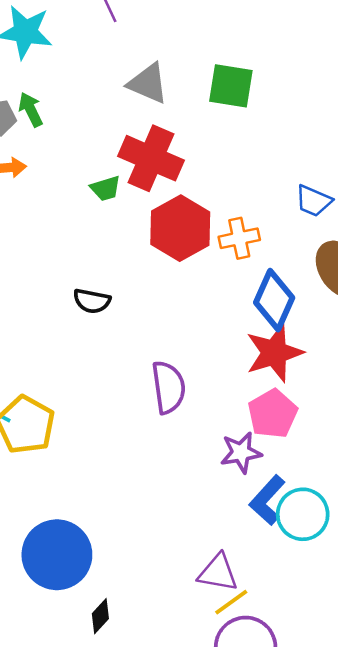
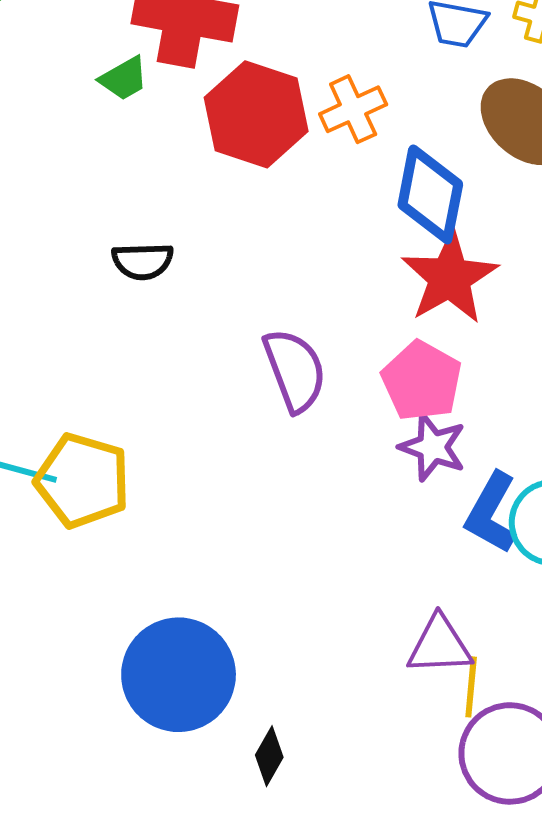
pink pentagon: (273, 414) -> (422, 381), moved
purple star: (241, 453) -> (433, 447), turned -30
yellow line: (231, 602) -> (471, 687), turned -36

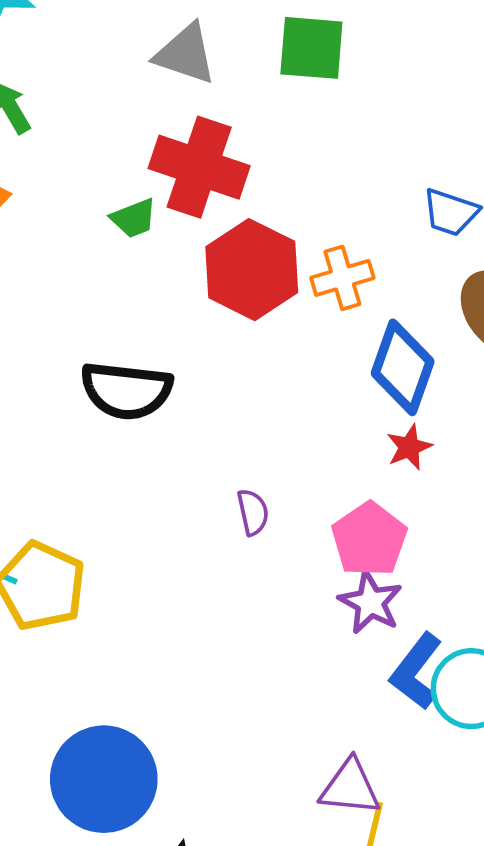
black semicircle: (143, 261) -> (126, 390), size x1.6
red star: (450, 277) -> (409, 447), size x0.5
purple semicircle: (295, 370) -> (253, 512), size x0.6

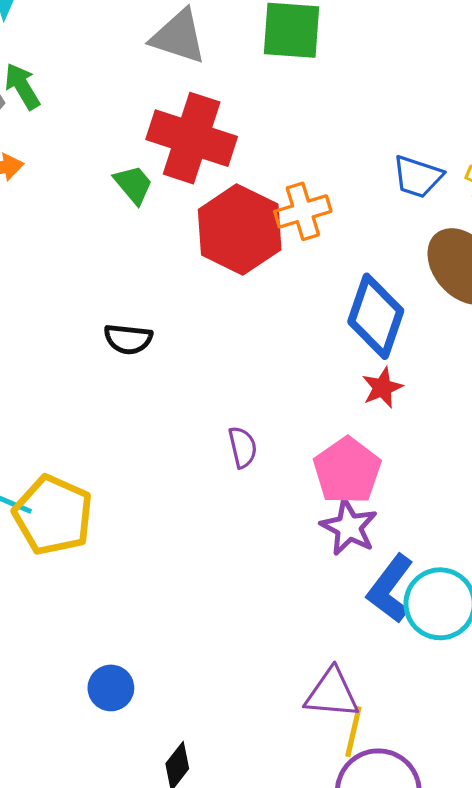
green trapezoid: (134, 218) -> (133, 184), turned -108
orange cross: (342, 278) -> (303, 211), moved
black semicircle: (126, 390) -> (128, 339), size x0.6
blue circle: (104, 779) -> (111, 688), size x0.5

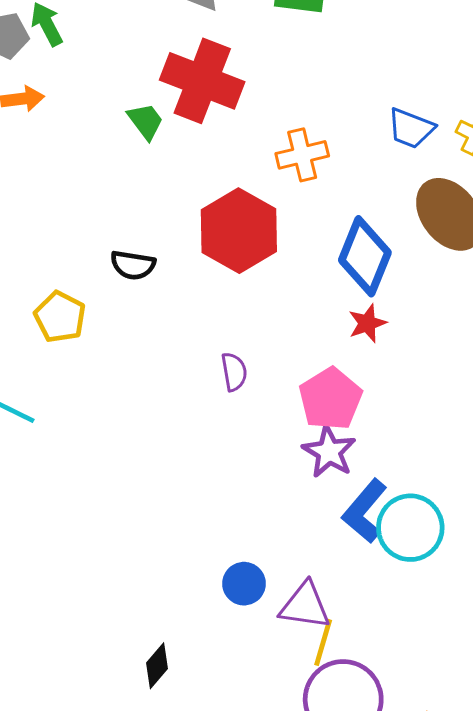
red hexagon: (240, 230) -> (239, 231), moved
yellow pentagon: (53, 515) -> (60, 317), moved, size x0.7
blue circle: (111, 688) -> (244, 584), moved

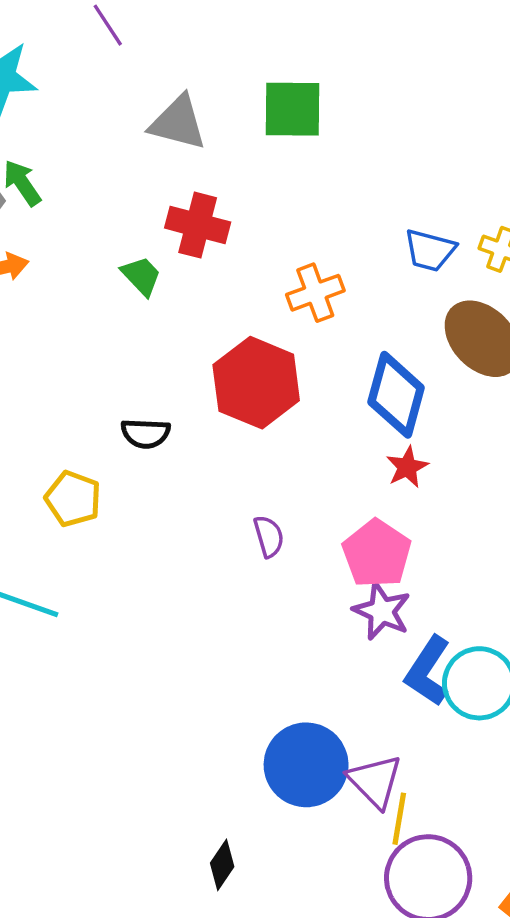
red cross: (202, 81) -> (198, 225), size x0.7
blue circle: (244, 584) -> (306, 765), size x1.8
purple triangle: (305, 606) -> (375, 781), turned 44

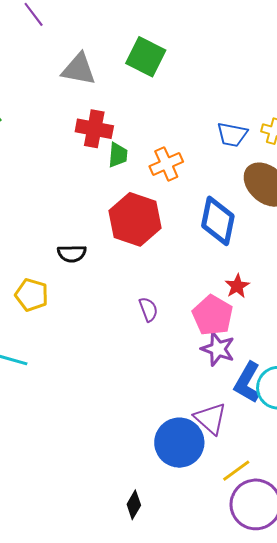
green square: (293, 109) -> (146, 57), turned 30
green trapezoid: (141, 276) -> (118, 155), moved, turned 52
red star: (407, 467) -> (237, 286), moved
purple triangle: (375, 781) -> (211, 418), moved
yellow line: (399, 819) -> (236, 471), turned 48

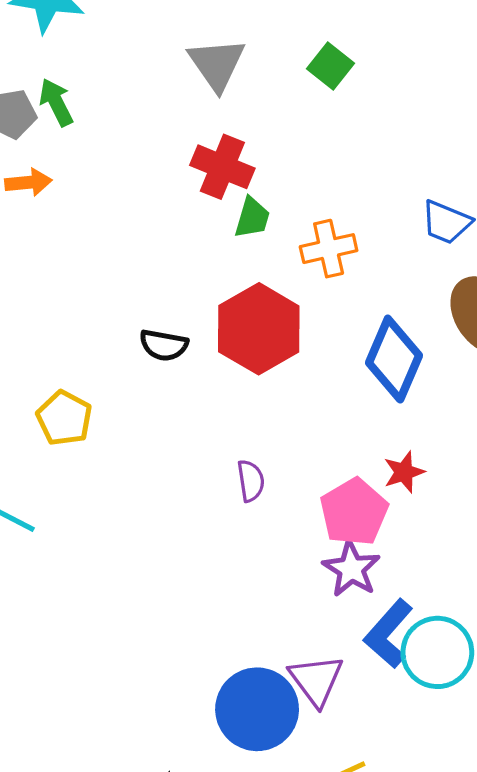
green square: (146, 57) -> (331, 66), size x0.7
gray triangle: (79, 69) -> (217, 64), turned 33
black semicircle: (72, 254) -> (164, 345), moved

